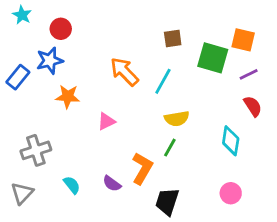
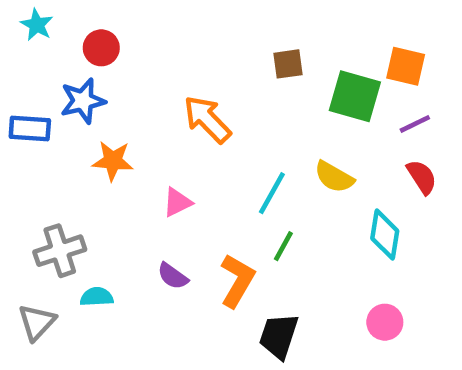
blue rectangle: (18, 77) -> (30, 129), turned 55
cyan line: (163, 81) -> (272, 193), moved
yellow semicircle: (177, 119) -> (334, 177), moved, turned 40
purple semicircle: (112, 184) -> (173, 276), moved
cyan semicircle: (72, 185) -> (97, 297), moved, turned -54

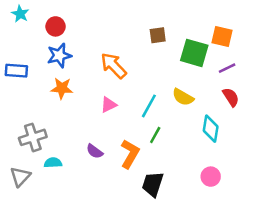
blue star: (83, 101) -> (59, 55), moved
pink triangle: (177, 202) -> (108, 105), moved

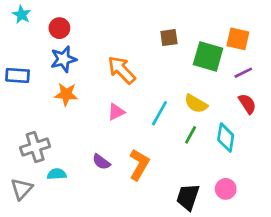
green line: (155, 135) -> (191, 135), moved
black trapezoid: (153, 184) -> (188, 197), moved

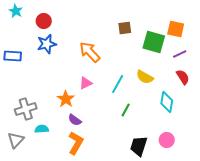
orange star: (66, 94) -> (66, 99), moved, turned 30
green line: (191, 135) -> (126, 110), moved
orange L-shape: (139, 165) -> (76, 143), moved

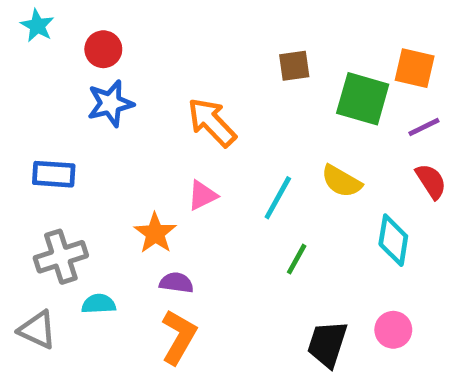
blue rectangle: (13, 56) -> (54, 174), moved
purple semicircle: (75, 120) -> (176, 283), turned 152
gray triangle: (16, 140) -> (37, 330), turned -48

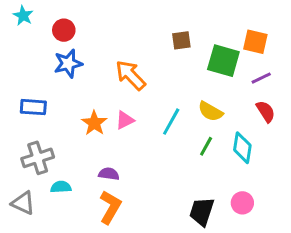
orange star: (155, 233) -> (94, 123), moved
green line: (297, 259) -> (206, 146), moved

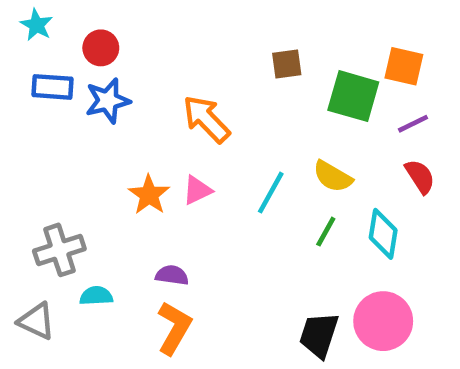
blue rectangle: (33, 107) -> (53, 87), moved
pink circle: (242, 203) -> (383, 321), size x1.6

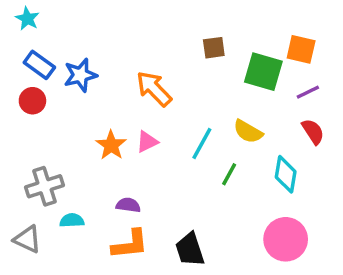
red circle: (101, 48) -> (32, 101), moved
blue rectangle: (53, 87) -> (39, 65), turned 32
green line: (326, 232) -> (229, 174), moved
orange L-shape: (174, 328) -> (130, 244), turned 54
black trapezoid: (319, 335) -> (190, 250), moved, turned -36

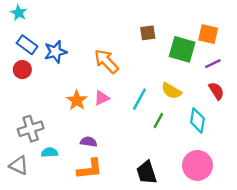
black trapezoid: (190, 250) -> (147, 172), moved

